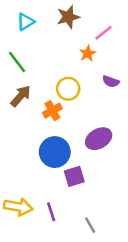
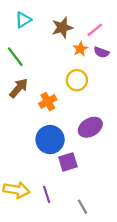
brown star: (68, 17) -> (62, 28), moved
purple semicircle: (111, 81) -> (101, 52), moved
yellow circle: (68, 89) -> (77, 80), moved

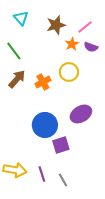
cyan triangle: (23, 20) -> (21, 18), turned -42
orange cross: (48, 101) -> (43, 82), moved
gray line: (82, 207) -> (63, 180), moved

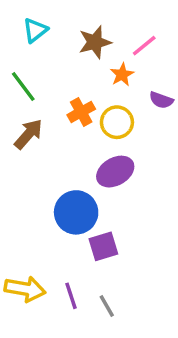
cyan triangle: (21, 18) -> (35, 30), turned 35
purple semicircle: (91, 47) -> (161, 100), moved
orange cross: (43, 82) -> (81, 112), moved
purple ellipse: (81, 114) -> (115, 172), moved

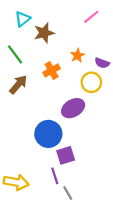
brown star: (95, 42) -> (44, 33), moved
pink line: (144, 46) -> (91, 17), moved
orange star: (122, 75) -> (77, 55), moved
yellow circle: (117, 122) -> (91, 82), moved
purple line: (71, 296) -> (55, 176), moved

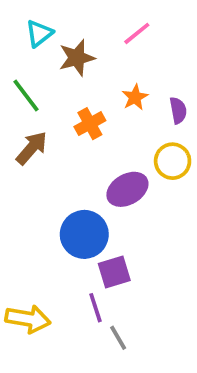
pink line: (91, 17) -> (137, 33), moved
purple semicircle: (102, 63) -> (178, 110), turned -120
yellow circle: (91, 82) -> (173, 161), moved

